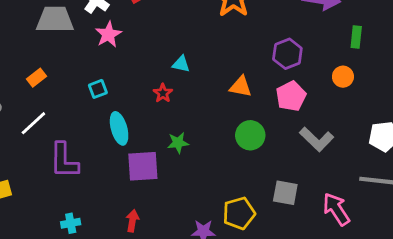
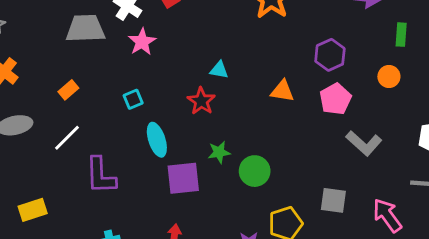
red star: (163, 93) -> (201, 101), size x1.4
green circle: (250, 135) -> (255, 171), moved

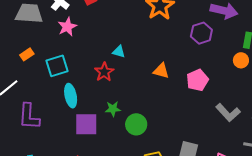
purple hexagon: (330, 55) -> (201, 33), moved
orange circle: (389, 77) -> (241, 60), moved
orange rectangle: (68, 90) -> (27, 54), moved
cyan square: (133, 99) -> (57, 66), size x1.6
gray L-shape: (364, 143) -> (228, 113), moved

